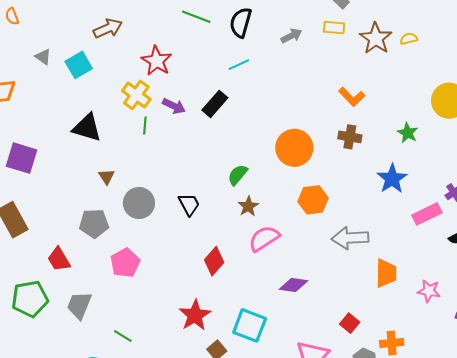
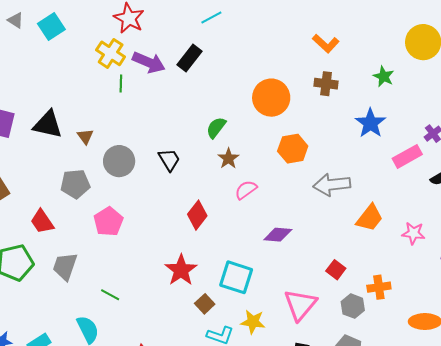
purple arrow: (174, 106) -> (149, 62), size x1.4
black triangle: (87, 128) -> (48, 124), moved
pink semicircle: (264, 239) -> (246, 190), size x0.7
orange trapezoid: (386, 273) -> (370, 218), turned 40

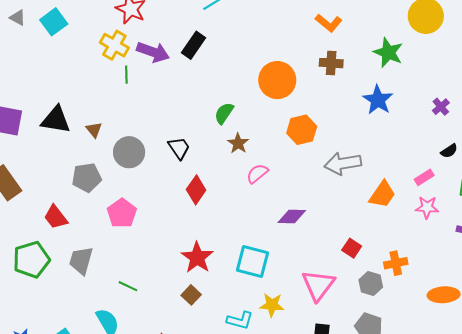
green star: (384, 77) -> (388, 53), size x1.4
pink rectangle: (407, 156) -> (424, 177), moved, size x0.7
red diamond: (197, 215) -> (196, 190), moved
brown square: (205, 304) -> (191, 295), moved

